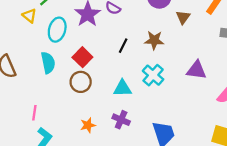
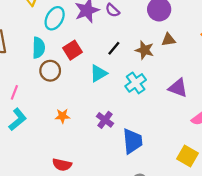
brown triangle: (183, 17) -> (168, 40), moved, turned 32
brown circle: (81, 82) -> (50, 71), moved
cyan triangle: (122, 88) -> (98, 73), moved, turned -42
purple cross: (121, 120) -> (105, 120), moved

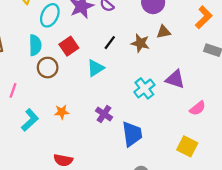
cyan cross: (136, 83) -> (144, 88), moved
cyan L-shape: (18, 119) -> (30, 120), moved

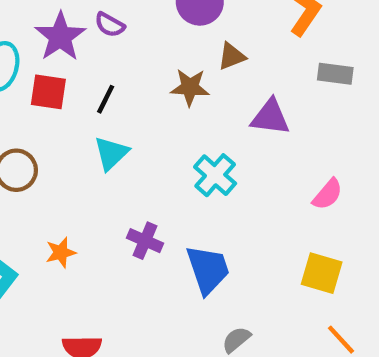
black line: (110, 43) -> (106, 99), moved
red square: (69, 46) -> (48, 92), moved, turned -36
purple triangle: (175, 79) -> (270, 117), moved

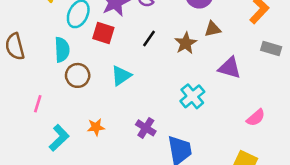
brown star: (190, 87) -> (186, 43), turned 30
black line: (106, 99) -> (149, 38), moved
cyan triangle: (111, 153) -> (121, 76), moved

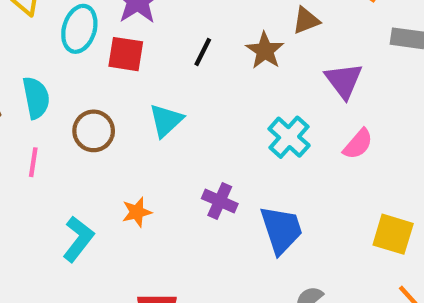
cyan semicircle: (62, 50) -> (36, 98), moved
purple triangle: (230, 68) -> (344, 80), turned 45
pink line: (38, 104) -> (33, 162), moved
pink semicircle: (256, 118) -> (358, 144), moved

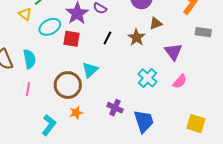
cyan ellipse: (79, 29) -> (50, 27), turned 45
brown circle: (94, 131) -> (68, 85), moved, size x1.4

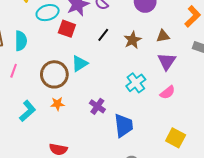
brown triangle: (156, 23) -> (163, 36), moved

